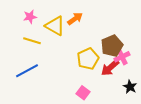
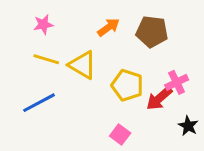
yellow triangle: (55, 26) -> (82, 65), moved
brown pentagon: (112, 46) -> (152, 32), moved, turned 30
yellow pentagon: (88, 59) -> (127, 85), turned -30

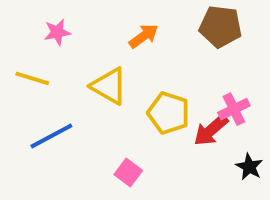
brown pentagon: (152, 32) -> (220, 27), moved
yellow line: (46, 59) -> (32, 78), moved
pink square: (120, 135) -> (128, 172), moved

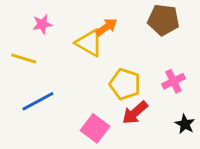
yellow triangle: (109, 86) -> (89, 43), moved
red arrow: (211, 130) -> (135, 113), moved
pink square: (128, 172) -> (95, 128), size x1.4

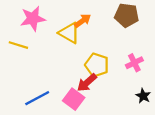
pink star: (42, 24) -> (33, 19), size x1.6
blue line: (38, 101) -> (37, 98), moved
red arrow: (135, 113) -> (87, 83), moved

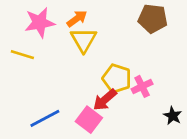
orange arrow: (82, 21) -> (77, 19), moved
yellow triangle: (69, 33) -> (84, 40), turned 30
pink cross: (134, 63) -> (142, 86), moved

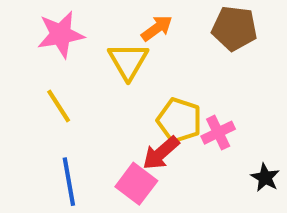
orange arrow: (77, 19) -> (157, 28), moved
yellow line: (22, 55) -> (59, 106), moved, turned 40
blue line: (45, 118) -> (69, 182), turned -72

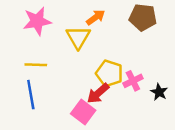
yellow line: (59, 106) -> (36, 65), turned -55
black star: (265, 178) -> (159, 92), moved
blue line: (69, 182) -> (31, 95), moved

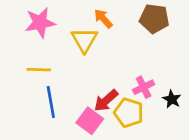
orange arrow: (96, 17) -> (103, 19), turned -96
yellow pentagon: (109, 73) -> (129, 113), moved
blue line: (31, 95) -> (51, 102), moved

